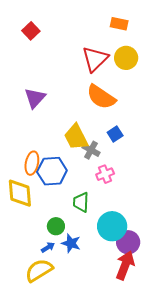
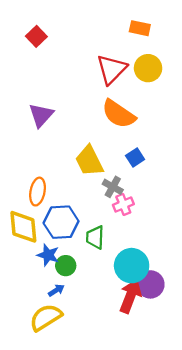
gray cross: (91, 150) -> (113, 187), moved
blue hexagon: (52, 171) -> (61, 222), moved
blue star: (71, 243) -> (48, 255), moved
red arrow: (125, 265) -> (130, 296), moved

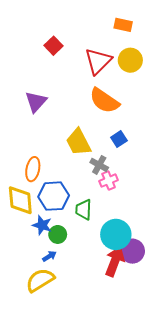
red square: (36, 36) -> (54, 46), moved

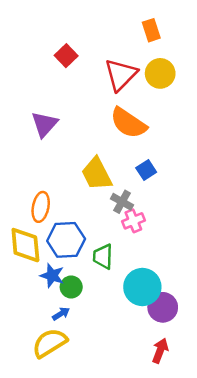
orange rectangle: (123, 25) -> (151, 30), turned 60
red arrow: (115, 261) -> (160, 351), moved, size x0.7

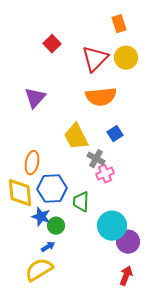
orange semicircle: (128, 123) -> (101, 97), turned -40

